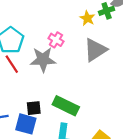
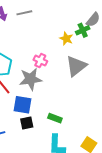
green rectangle: (66, 106) -> (55, 118), size x0.6
blue square: (26, 124) -> (22, 105), moved

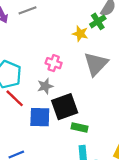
gray star: (31, 79) -> (45, 86), size x0.6
black square: (27, 123) -> (65, 107), moved, size x1.6

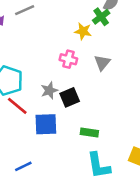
pink cross: (54, 63) -> (68, 59), moved
gray triangle: (96, 64) -> (102, 63), size x0.6
black square: (65, 107) -> (70, 97), moved, size x0.7

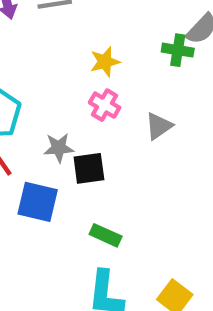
green cross: (101, 17) -> (178, 50), turned 30
yellow star: (83, 31) -> (105, 62), moved, turned 30

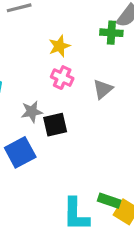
blue square: (38, 202) -> (20, 152), turned -36
green rectangle: (106, 235) -> (109, 201), moved

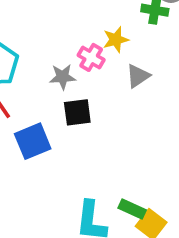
yellow star: (59, 46) -> (116, 40), moved
gray star: (32, 112) -> (63, 77), moved

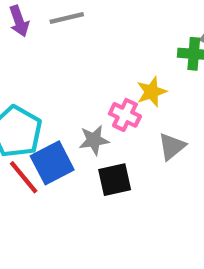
gray triangle: (138, 76) -> (172, 146), moved
blue square: (33, 141) -> (52, 163), moved

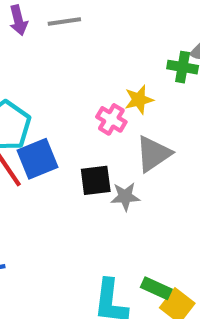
gray star: (94, 140) -> (125, 197), moved
gray triangle: (172, 146) -> (153, 154), size x1.4

